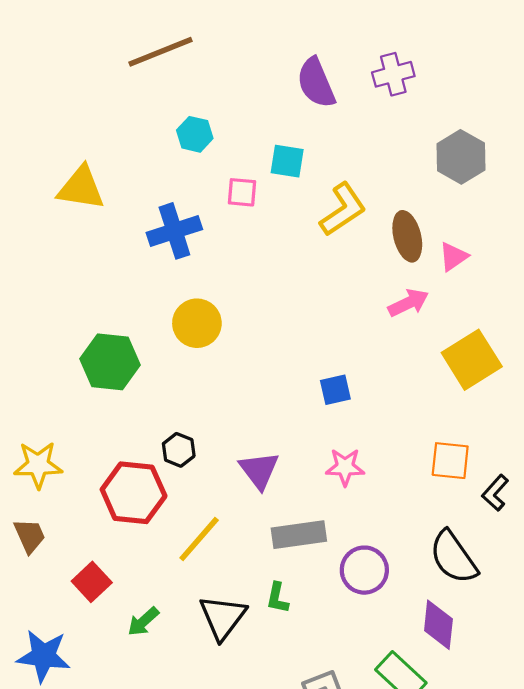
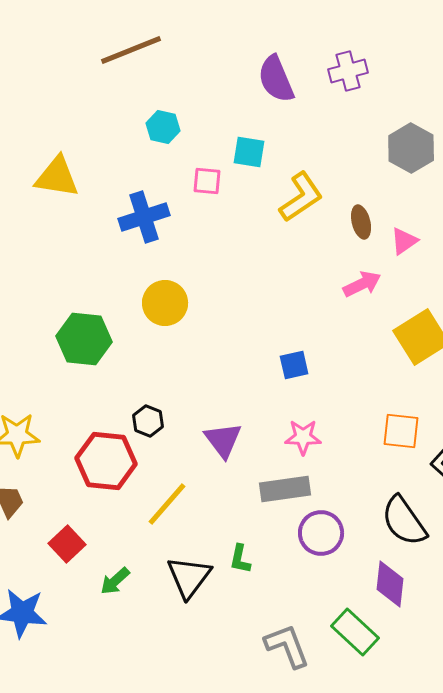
brown ellipse: (407, 236) -> (361, 222), size x0.7
gray rectangle: (299, 535) -> (285, 489), moved

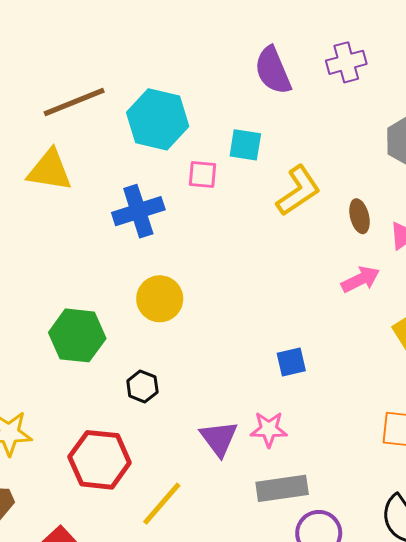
brown line: (131, 50) -> (74, 102), moved
cyan hexagon: (163, 127) -> (158, 119), size x1.8
black hexagon: (148, 421) -> (142, 386), moved
pink star: (303, 437) -> (269, 429), moved

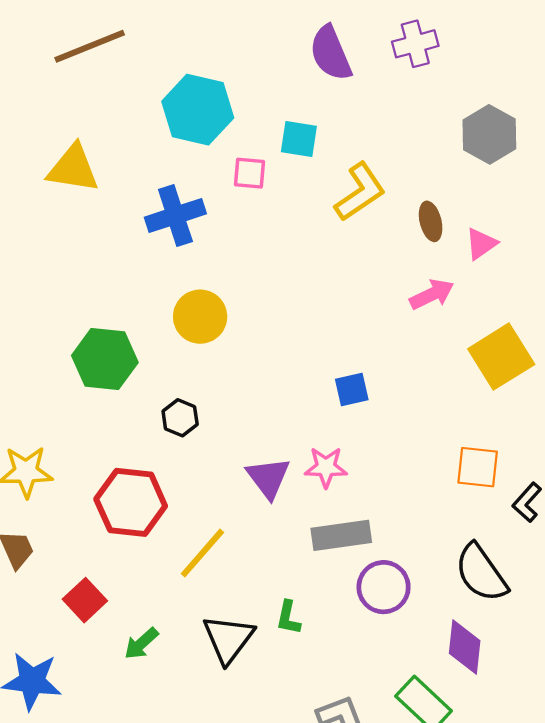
brown line: (74, 102) -> (90, 46), moved

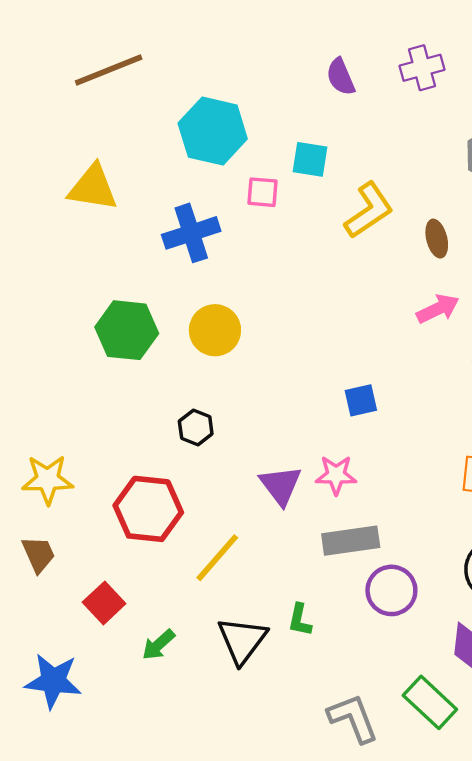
purple semicircle: (331, 53) -> (341, 77), size x0.7
green hexagon: (105, 359) -> (127, 330), moved

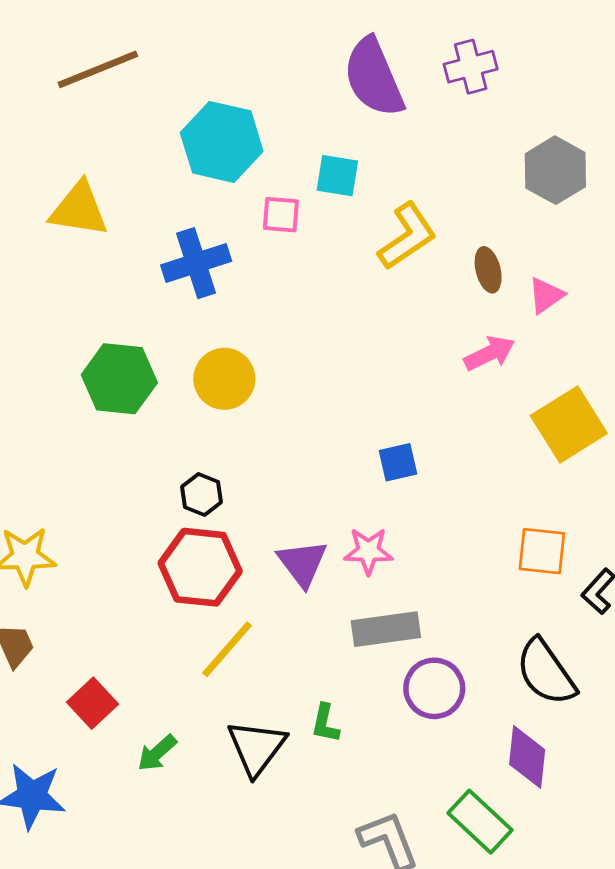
purple semicircle: (341, 77) -> (374, 77), size x1.8
red hexagon: (148, 509) -> (200, 567), moved

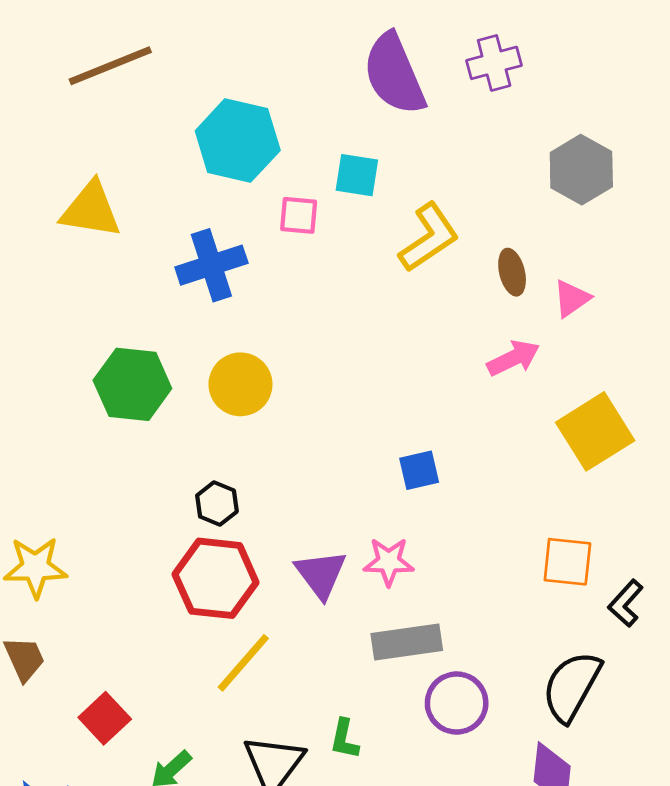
black semicircle: (546, 672) -> (572, 686), turned 64

